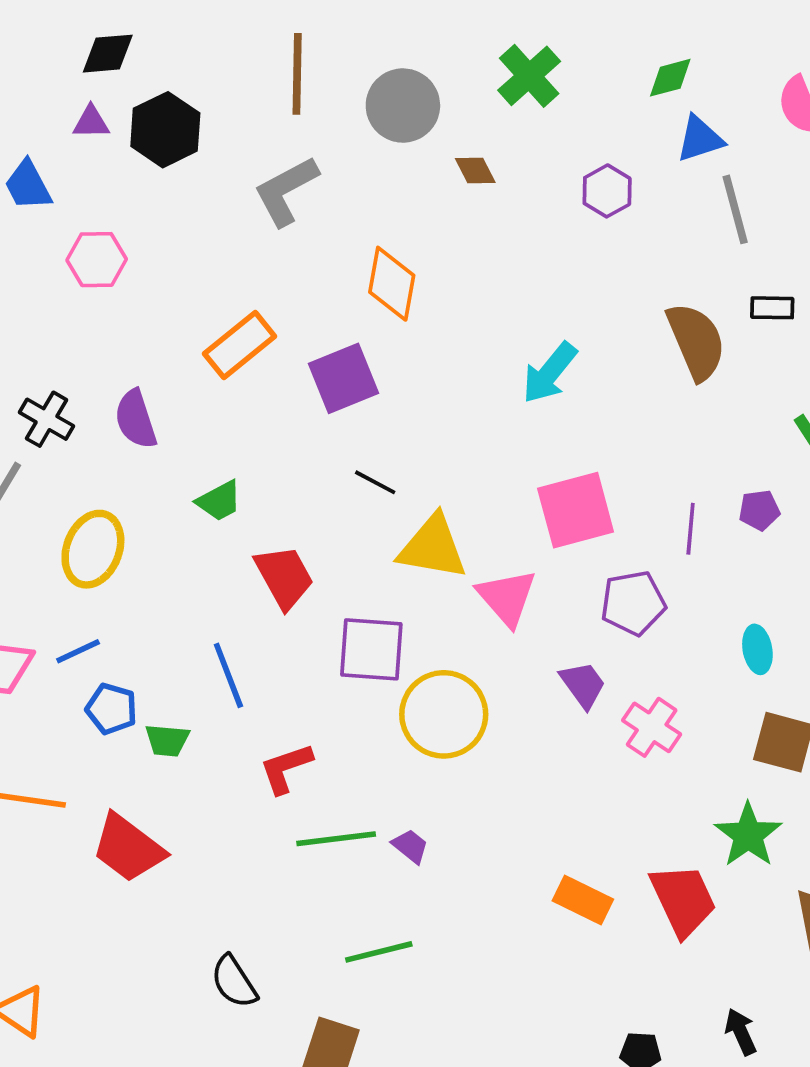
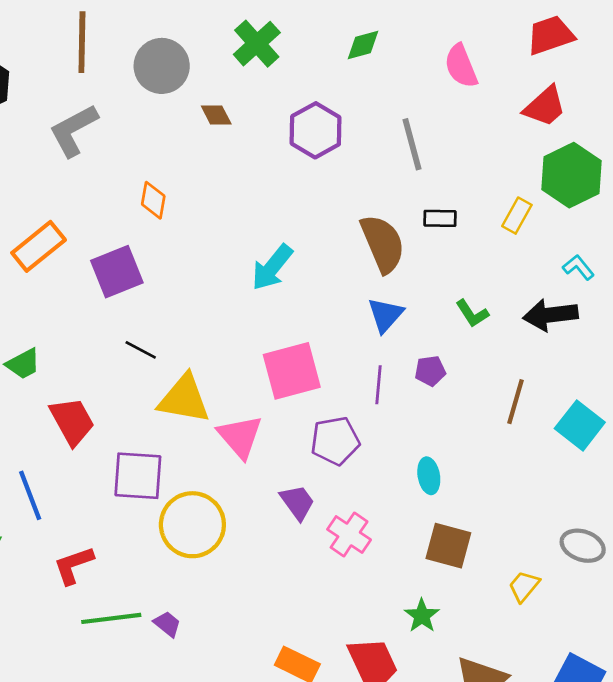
blue triangle: (700, 139) -> (385, 315), moved, turned -30
purple hexagon: (607, 191) -> (316, 130), size x1.4
orange diamond: (392, 284) -> (153, 200), size x0.7
green star: (748, 835) -> (422, 616), size x0.7

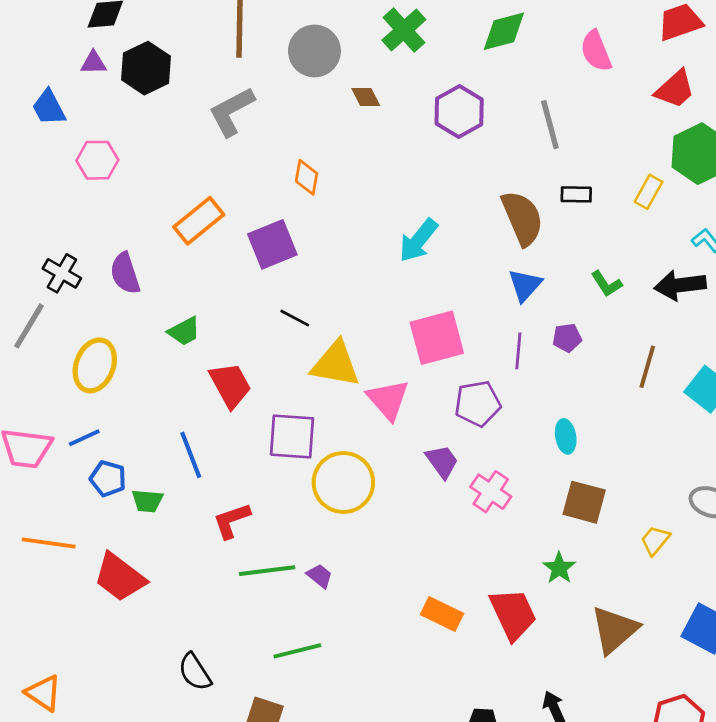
green diamond: (363, 45) -> (504, 31), size x1.4

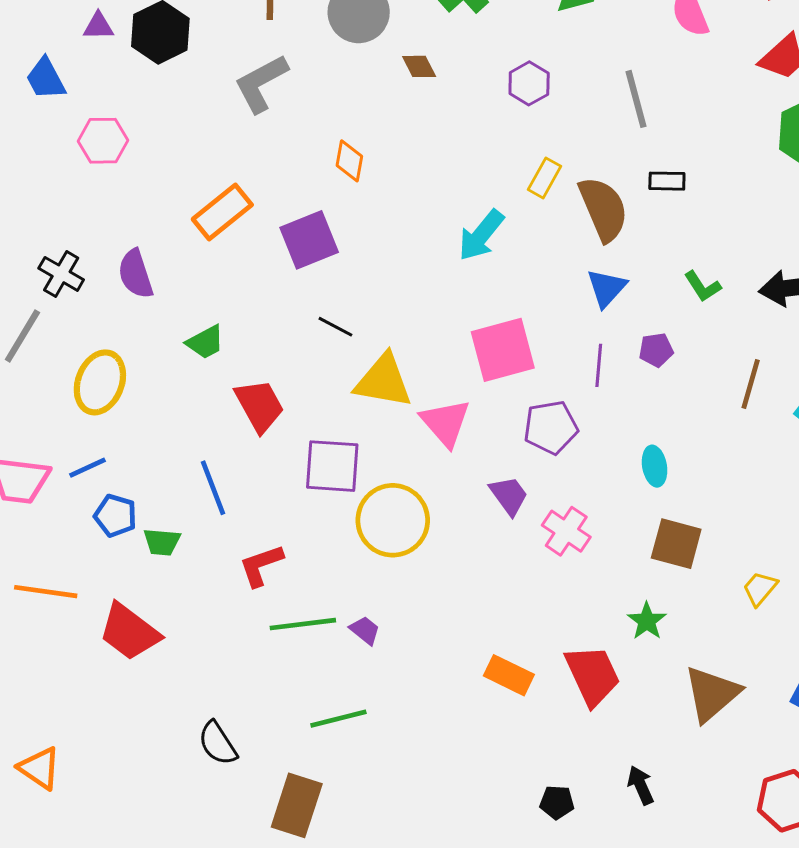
purple hexagon: (459, 112) -> (529, 83), size x0.7
yellow rectangle: (649, 192) -> (545, 178), moved

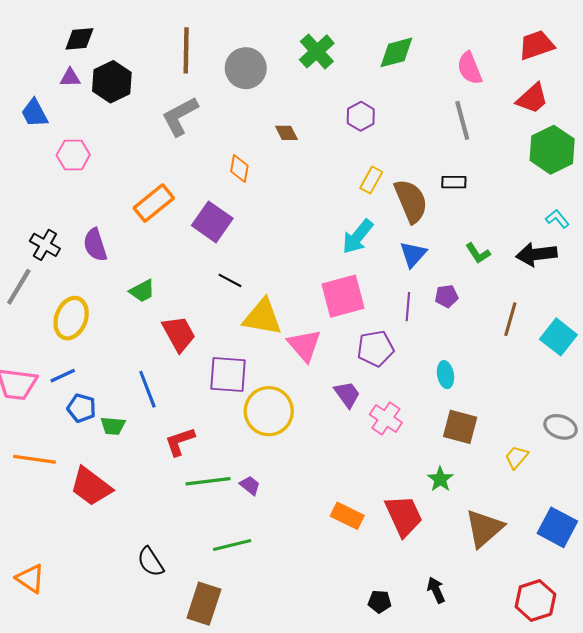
brown diamond: (419, 66) -> (287, 133), moved
gray line: (636, 99) -> (462, 120), moved
cyan arrow: (481, 235) -> (358, 237), moved
purple square: (309, 240) -> (212, 222), turned -33

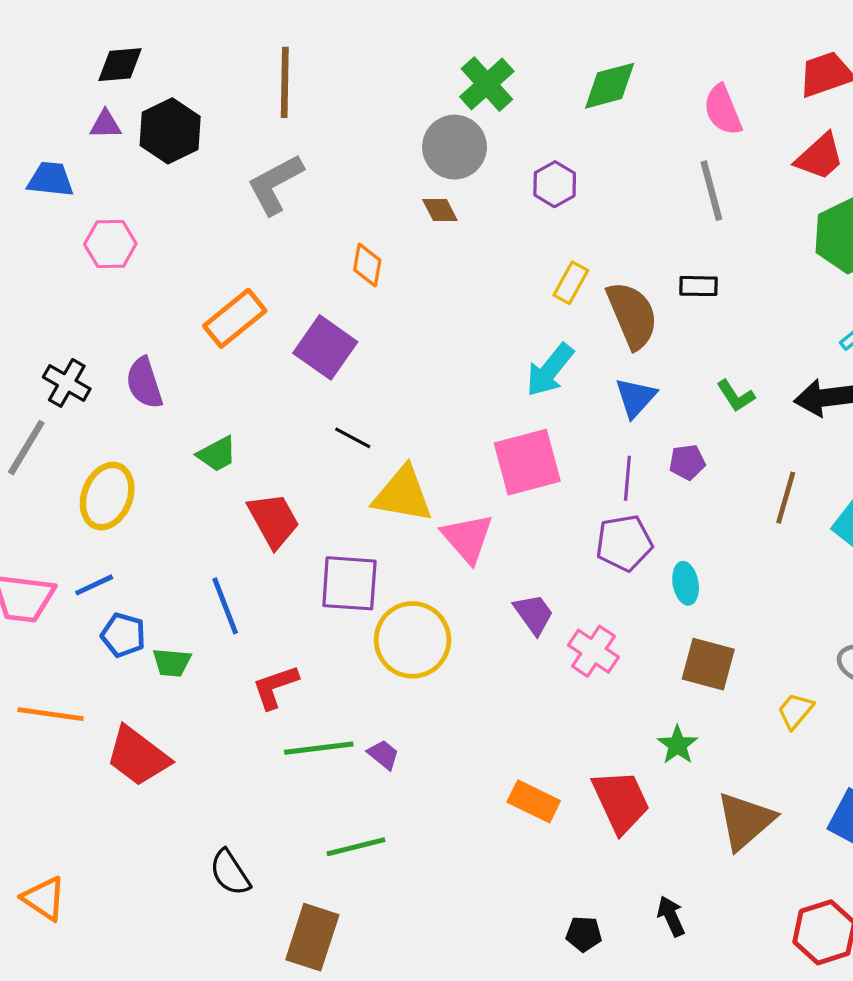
gray circle: (246, 68) -> (455, 147), moved
blue trapezoid: (34, 113) -> (51, 179), turned 124
purple pentagon: (375, 348) -> (624, 543), moved

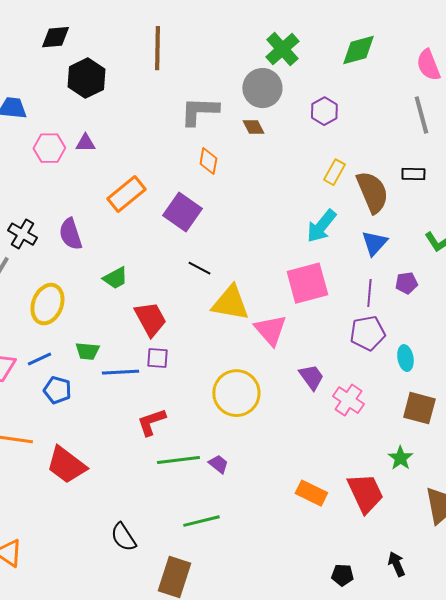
purple triangle: (105, 124) -> (85, 143), moved
gray L-shape: (275, 184) -> (199, 111), moved, turned 30
purple square: (349, 583) -> (157, 358), moved, size x0.6
blue line: (225, 606) -> (120, 372), turned -72
green trapezoid: (172, 662) -> (87, 351), moved

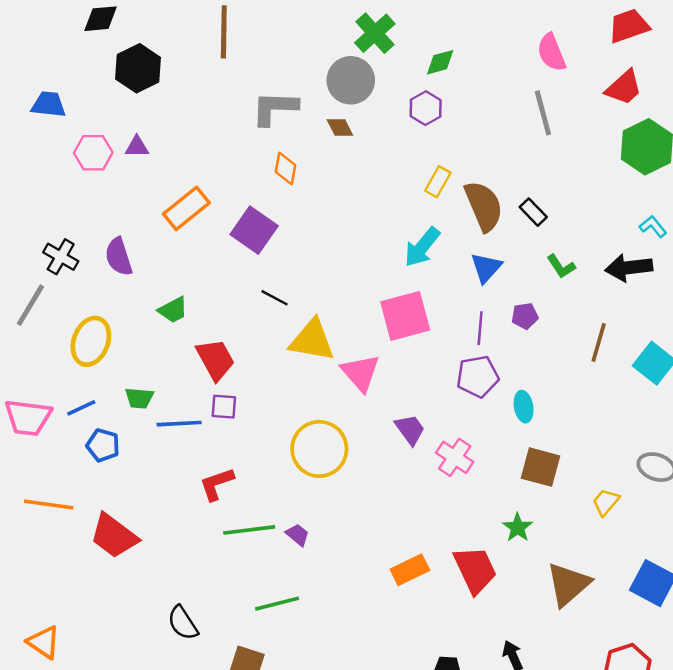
green diamond: (358, 50) -> (440, 62), moved, size x0.7
black rectangle: (413, 174) -> (533, 212), moved, turned 45
orange rectangle: (311, 493) -> (410, 570), turned -52

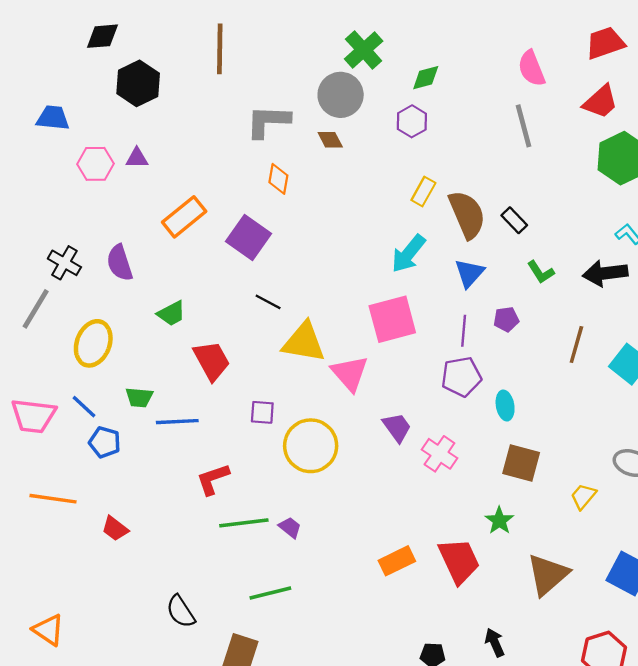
purple square: (224, 407) -> (262, 412), moved
blue line: (81, 408) -> (84, 407), turned 68
red trapezoid: (114, 536) -> (115, 529), size x0.6

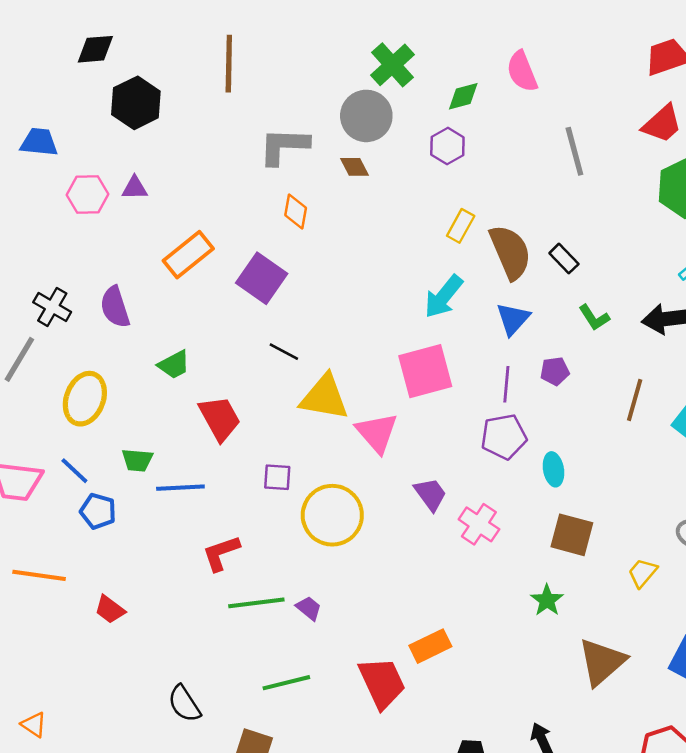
pink semicircle: (532, 68) -> (522, 71), moved
red trapezoid: (459, 561) -> (382, 683), moved
orange triangle: (48, 630) -> (34, 725), size x0.7

